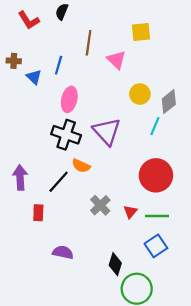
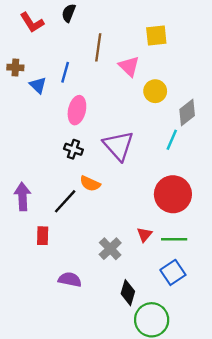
yellow circle: (140, 94) -> (155, 91), moved
black cross: (66, 135) -> (73, 149), size x0.6
gray cross: (100, 205) -> (110, 249), moved

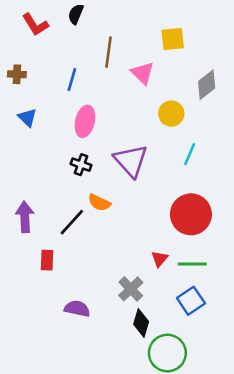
blue triangle: (38, 85) -> (27, 117), moved
yellow circle: (155, 91) -> (171, 114), moved
gray diamond: (187, 112) -> (207, 85), moved
gray cross: (110, 249) -> (131, 289), moved

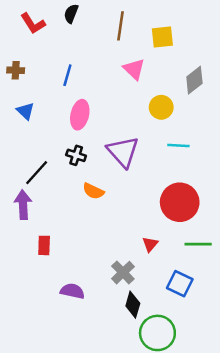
brown line: (108, 52) -> (120, 26), moved
cyan line: (190, 154) -> (178, 146), turned 70
black line: (72, 222) -> (37, 173), moved
green line: (192, 264) -> (198, 244), moved
blue square: (191, 301) -> (180, 284), turned -30

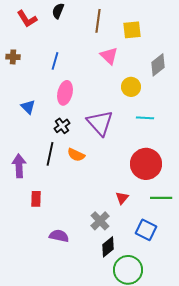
blue triangle: (26, 111) -> (28, 107), moved
black cross: (76, 155) -> (62, 126), turned 35
black line: (37, 173) -> (50, 154), moved, turned -30
black diamond: (133, 305) -> (108, 247), turned 35

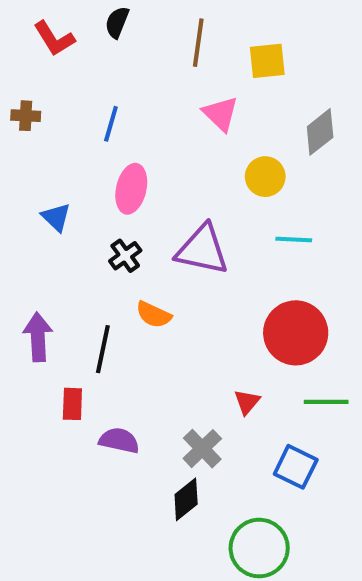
purple triangle: (100, 123) -> (202, 250), turned -36
black line: (50, 154) -> (103, 349), moved
purple semicircle: (59, 236) -> (119, 440), moved
black diamond: (108, 247) -> (186, 499), moved

